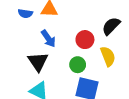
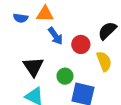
blue arrow: (48, 39) -> (55, 36), moved
green circle: (78, 65) -> (65, 76), moved

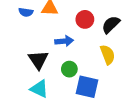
blue arrow: (55, 36) -> (64, 41), moved, turned -60
red circle: (81, 44) -> (85, 19), moved

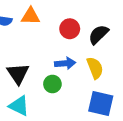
blue arrow: (64, 41) -> (65, 63), moved
blue square: (87, 87) -> (101, 104), moved

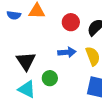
green circle: (52, 84) -> (50, 78), moved

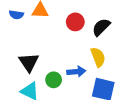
blue arrow: (67, 52) -> (76, 72), moved

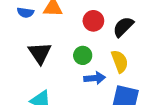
black triangle: (29, 62) -> (40, 53), moved
green circle: (54, 80) -> (83, 55), moved

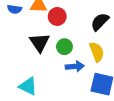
red circle: (93, 21) -> (57, 16), moved
black triangle: (40, 53) -> (39, 42), moved

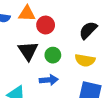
yellow semicircle: (97, 52) -> (85, 60), turned 120
blue arrow: (75, 66) -> (49, 80), moved

